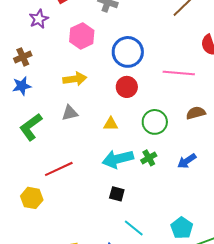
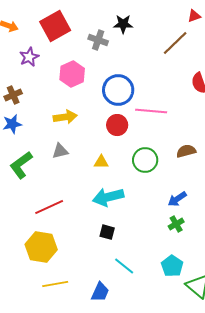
pink line: (179, 73) -> (151, 111), moved
green cross: (149, 158) -> (176, 224), moved
yellow hexagon: (32, 198) -> (41, 247), moved, size x1.4

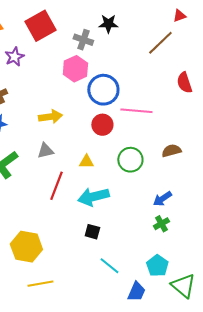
pink hexagon: (72, 74) -> (75, 69), moved
red line: (49, 207) -> (56, 186), moved, turned -44
blue trapezoid: (100, 292) -> (136, 292), moved

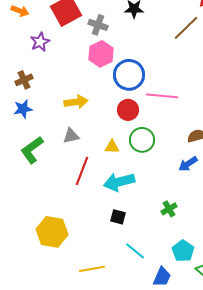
gray cross: (83, 40) -> (98, 25), moved
green circle: (130, 160) -> (142, 140), moved
blue arrow: (162, 199) -> (188, 164), moved
green cross: (161, 224) -> (169, 209), moved
yellow line: (40, 284) -> (92, 269), moved

